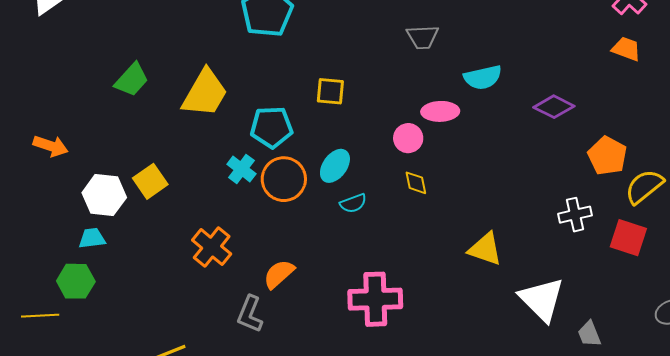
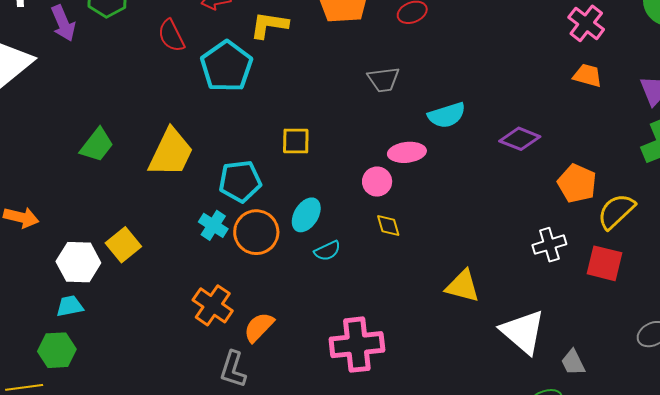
orange cross: (212, 247) -> (213, 305), moved

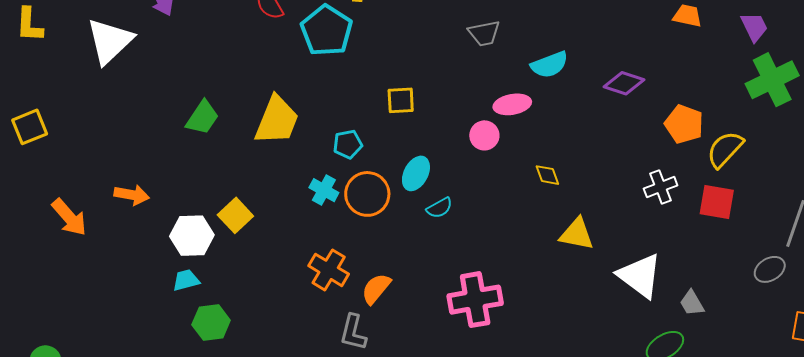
cyan pentagon: (240, 181) -> (348, 144), size x0.7
yellow diamond: (388, 225) -> (547, 175), moved
green hexagon: (57, 350) -> (211, 322), moved

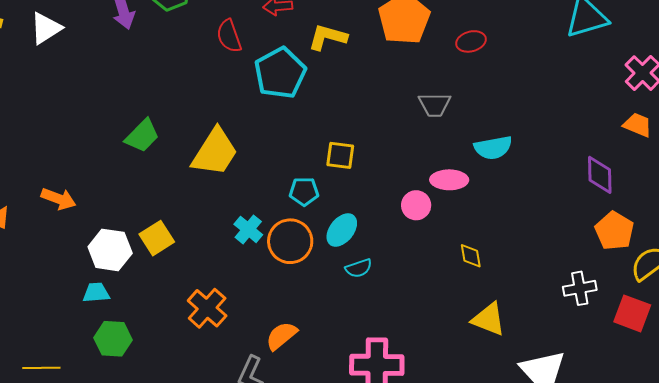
white triangle: (110, 41) -> (46, 28), moved, size x0.7
purple diamond: (624, 83) -> (600, 175), moved, turned 60
cyan pentagon: (348, 144) -> (304, 191), moved
orange cross: (329, 270) -> (207, 308), moved

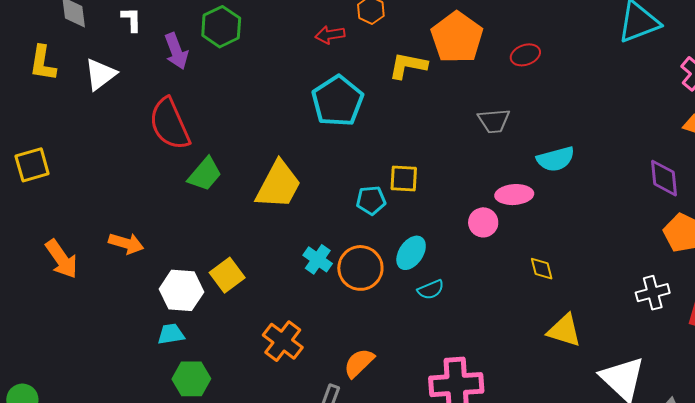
red semicircle: (229, 36) -> (170, 124), moved, size x1.6
yellow L-shape: (328, 37) -> (408, 66), moved
cyan pentagon: (304, 191) -> (371, 200), moved

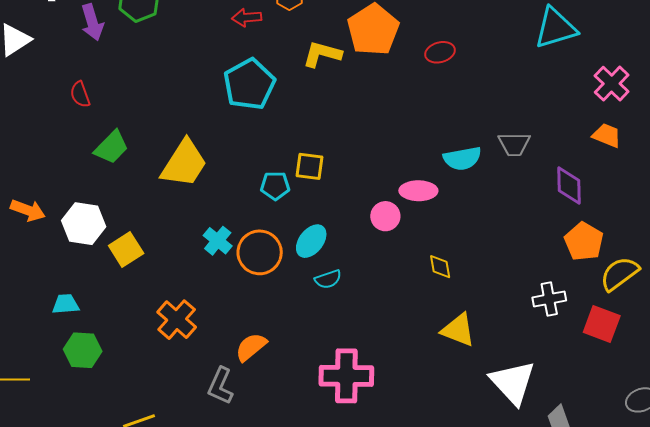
gray trapezoid: (494, 121) -> (514, 144), moved
red semicircle: (170, 124) -> (80, 94), size x0.5
white hexagon: (182, 290) -> (84, 224), moved

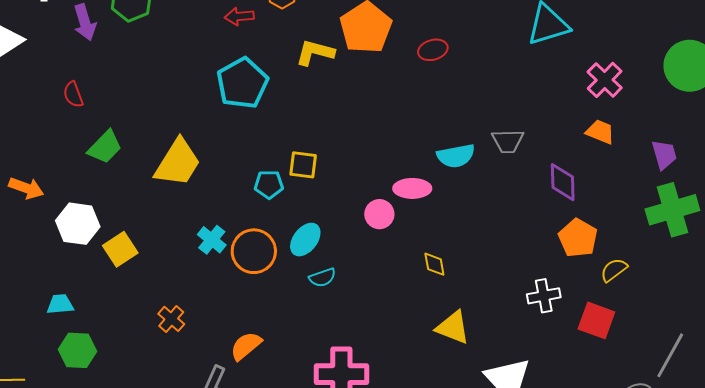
orange arrow: (28, 210) -> (26, 188), moved
yellow semicircle: (619, 274) -> (614, 270), size x0.7
orange cross: (177, 320) -> (171, 319), size x0.7

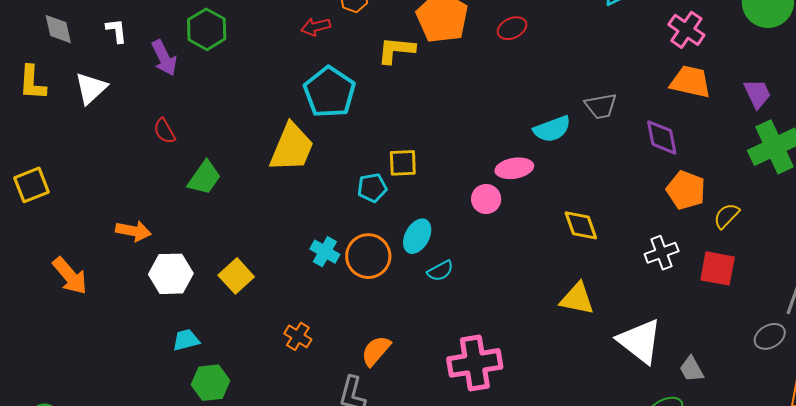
orange trapezoid: (600, 132) -> (690, 82), size x1.4
yellow trapezoid: (178, 163) -> (292, 147), moved
white hexagon: (78, 224) -> (171, 274), moved
yellow diamond: (434, 264) -> (581, 225), moved, size x1.4

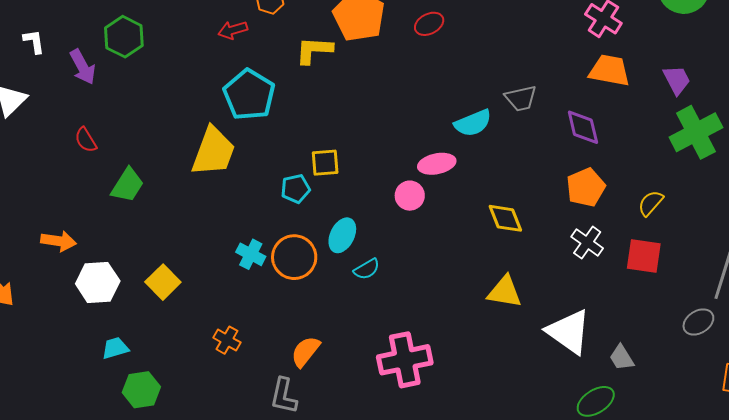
orange pentagon: (686, 190) -> (586, 187), moved, turned 30
white cross: (662, 253) -> (587, 242), turned -32

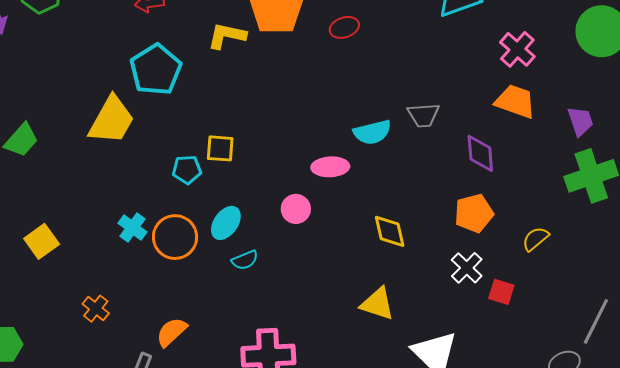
pink circle: (410, 196) -> (296, 209), moved
red square: (644, 256) -> (501, 292), moved, size x0.7

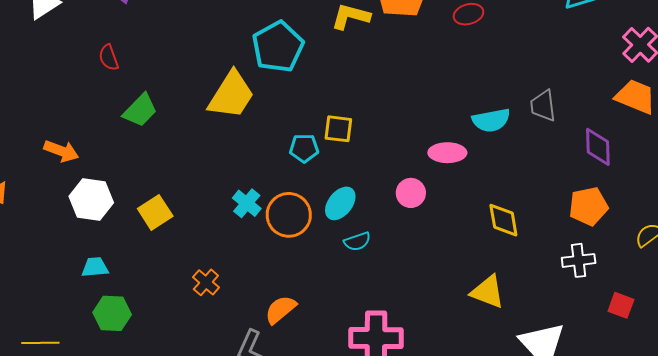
gray trapezoid: (423, 115) -> (543, 106), turned 84
white cross: (467, 268) -> (579, 260), turned 36
red square: (501, 292) -> (621, 305), moved

